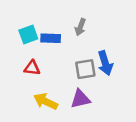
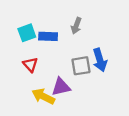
red triangle: (32, 68) -> (30, 65), turned 42
purple triangle: (80, 99) -> (61, 87), moved

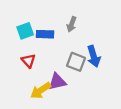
gray square: (81, 66) -> (76, 62), turned 30
yellow arrow: (43, 96) -> (41, 91), turned -60

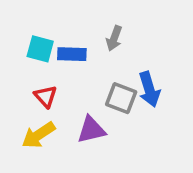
cyan square: (25, 31) -> (40, 49), turned 35
yellow arrow: (41, 91) -> (38, 135), moved

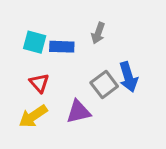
gray square: (121, 98) -> (104, 84), turned 32

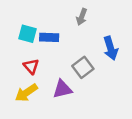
gray arrow: (98, 33) -> (82, 17), moved
blue arrow: (128, 77) -> (111, 48), moved

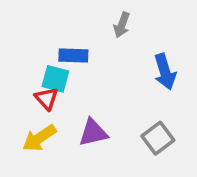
cyan square: (27, 34) -> (55, 79), moved
gray square: (83, 67) -> (158, 138), moved

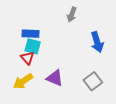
blue rectangle: (73, 55) -> (30, 34), moved
purple triangle: (93, 133) -> (55, 78), turned 36

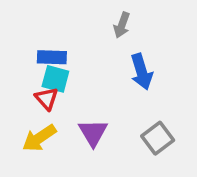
blue arrow: (97, 42) -> (142, 72), moved
purple triangle: (55, 78) -> (93, 133), turned 36

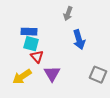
red triangle: (46, 99) -> (37, 57), moved
gray square: (158, 138) -> (98, 75), moved, turned -30

